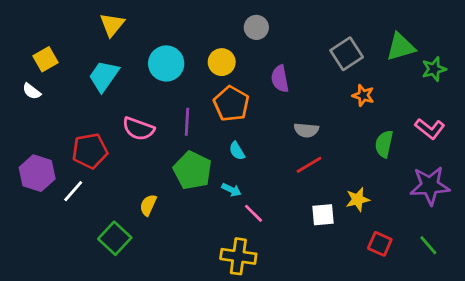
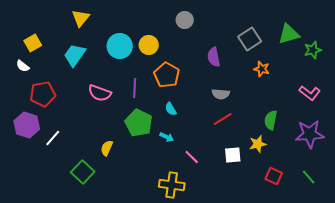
yellow circle: (222, 62) -> (149, 45), moved
purple semicircle: (280, 79) -> (214, 57), moved
green semicircle: (384, 144) -> (271, 120), moved
red pentagon: (90, 151) -> (43, 94), moved
pink line: (254, 213) -> (192, 157), moved

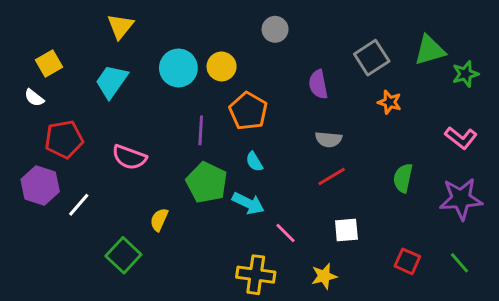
pink semicircle: (100, 93) -> (129, 157), moved
cyan arrow: (167, 137) -> (248, 203), size x1.5
yellow star: (258, 144) -> (324, 276), moved

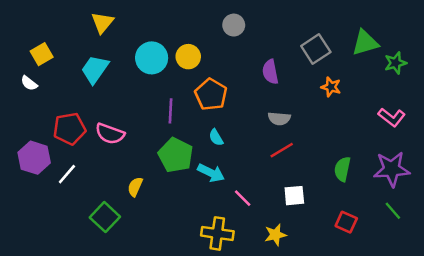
red pentagon: (64, 139) -> (69, 129), moved
green semicircle: (403, 178) -> (342, 169), moved
green line: (459, 263) -> (393, 211), moved

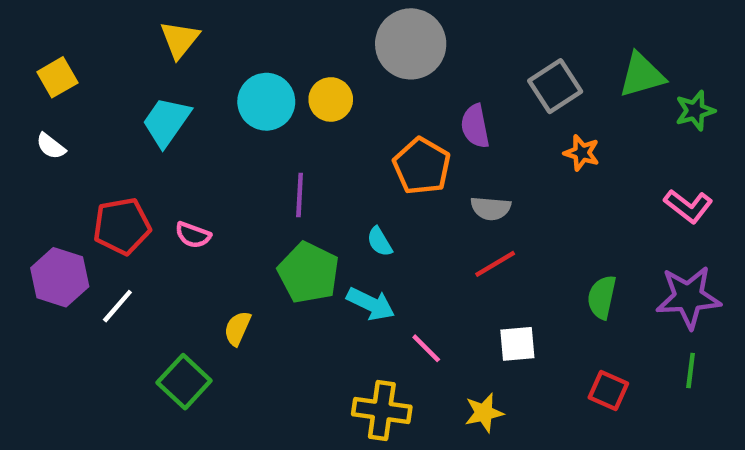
gray circle: (234, 25) -> (411, 44), size x1.8
yellow square: (42, 54) -> (57, 77), moved
orange pentagon: (211, 95) -> (422, 166), moved
pink semicircle: (110, 134) -> (193, 235), size x0.7
green line: (393, 211) -> (691, 371), turned 48

